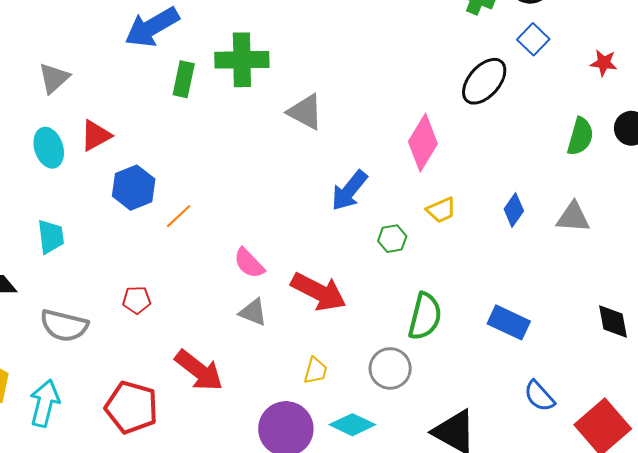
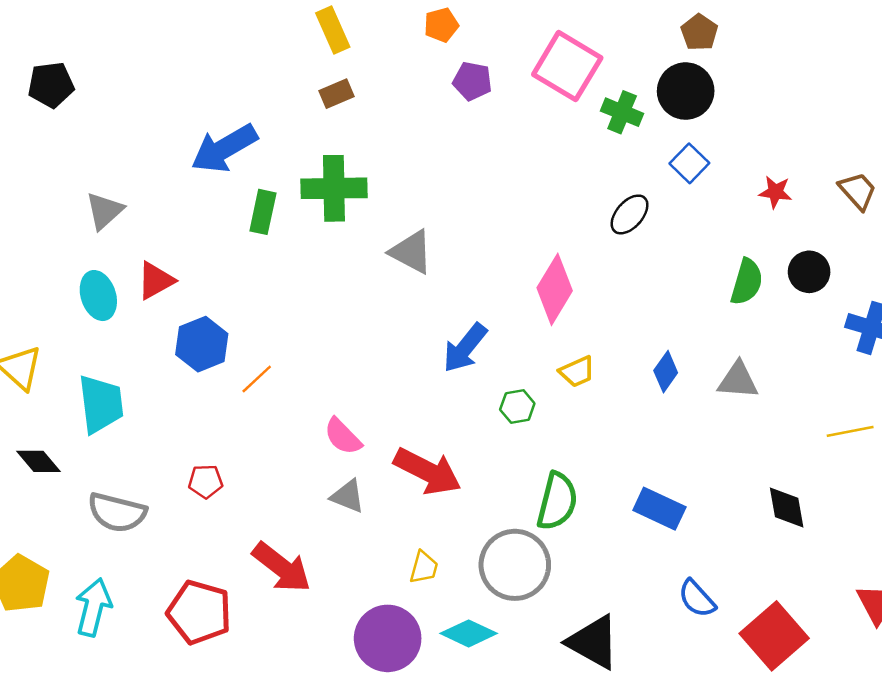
black ellipse: (484, 81) -> (630, 214), size x0.7
cyan trapezoid: (51, 237) -> (101, 404), size x1.4
gray circle: (390, 368) -> (515, 565), size x1.4

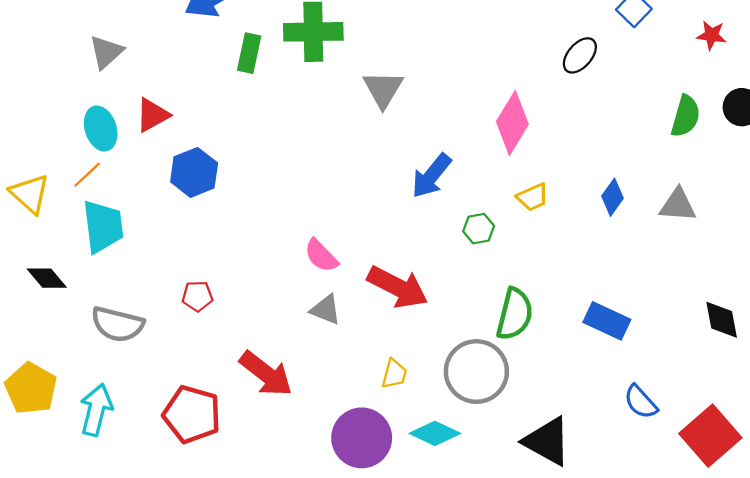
gray triangle: (411, 252) -> (383, 89), turned 33
orange line: (257, 379) -> (87, 175), moved

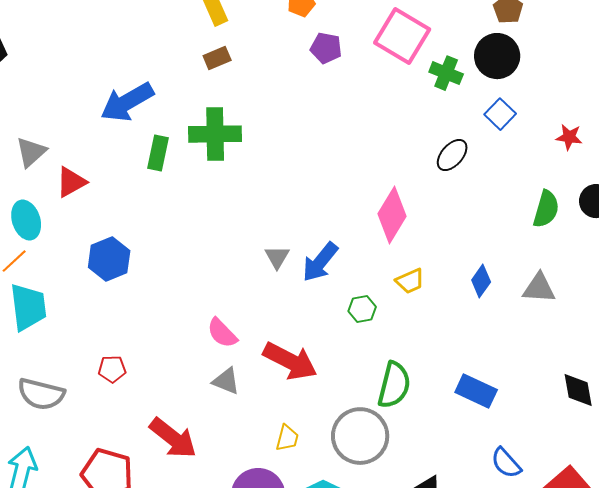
gray triangle: (383, 89) -> (277, 257), moved, size x0.7
red triangle: (152, 115) -> (71, 182), moved

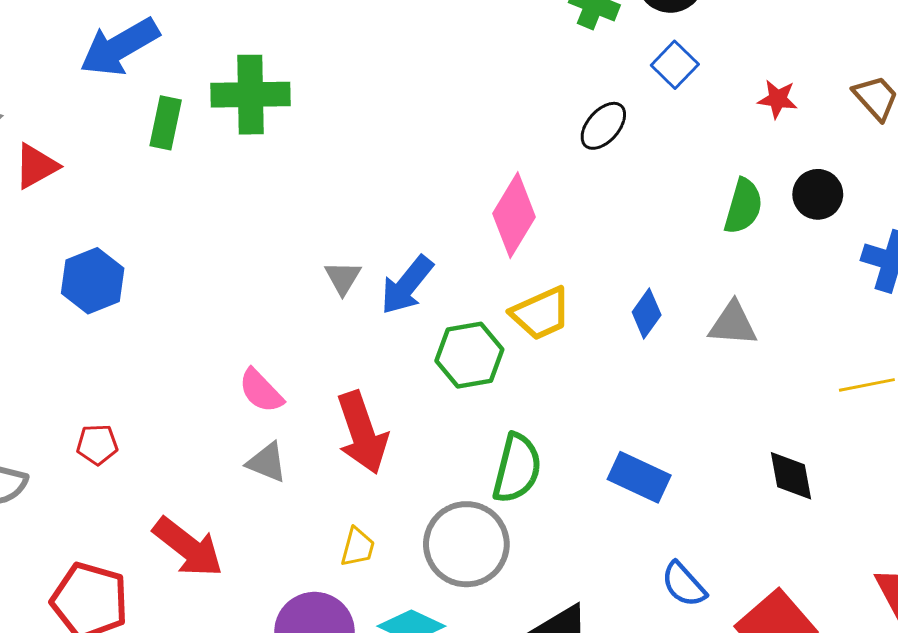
yellow trapezoid: (410, 281) -> (541, 313), size x1.4
green hexagon: (362, 309) -> (469, 355), size x1.6
red arrow: (290, 361) -> (362, 433), turned 44

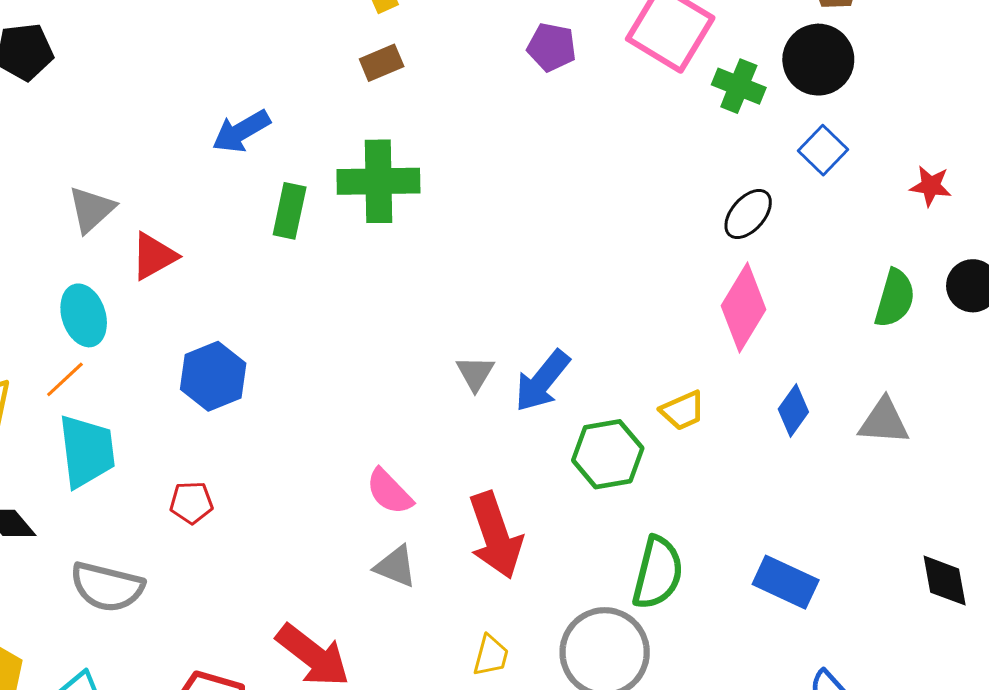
blue arrow: (119, 47) -> (241, 131), size x0.7
pink diamond: (514, 215) -> (743, 308), moved
yellow trapezoid: (541, 313) -> (683, 411), size x0.7
red pentagon: (97, 444) -> (191, 503), moved

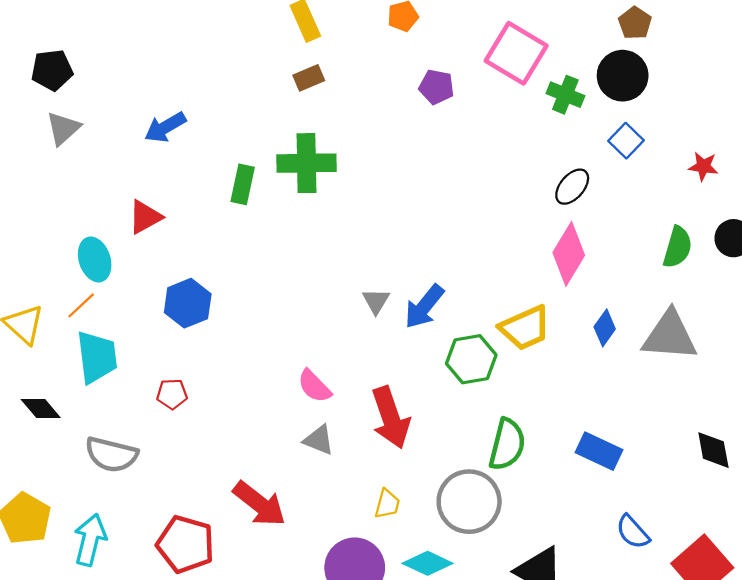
purple pentagon: (552, 47) -> (437, 87), moved
blue arrow: (241, 131) -> (165, 127), moved
gray triangle: (91, 209) -> (63, 128), moved
yellow trapezoid: (683, 411) -> (525, 328), size x1.6
gray triangle: (884, 421) -> (670, 336), size x1.5

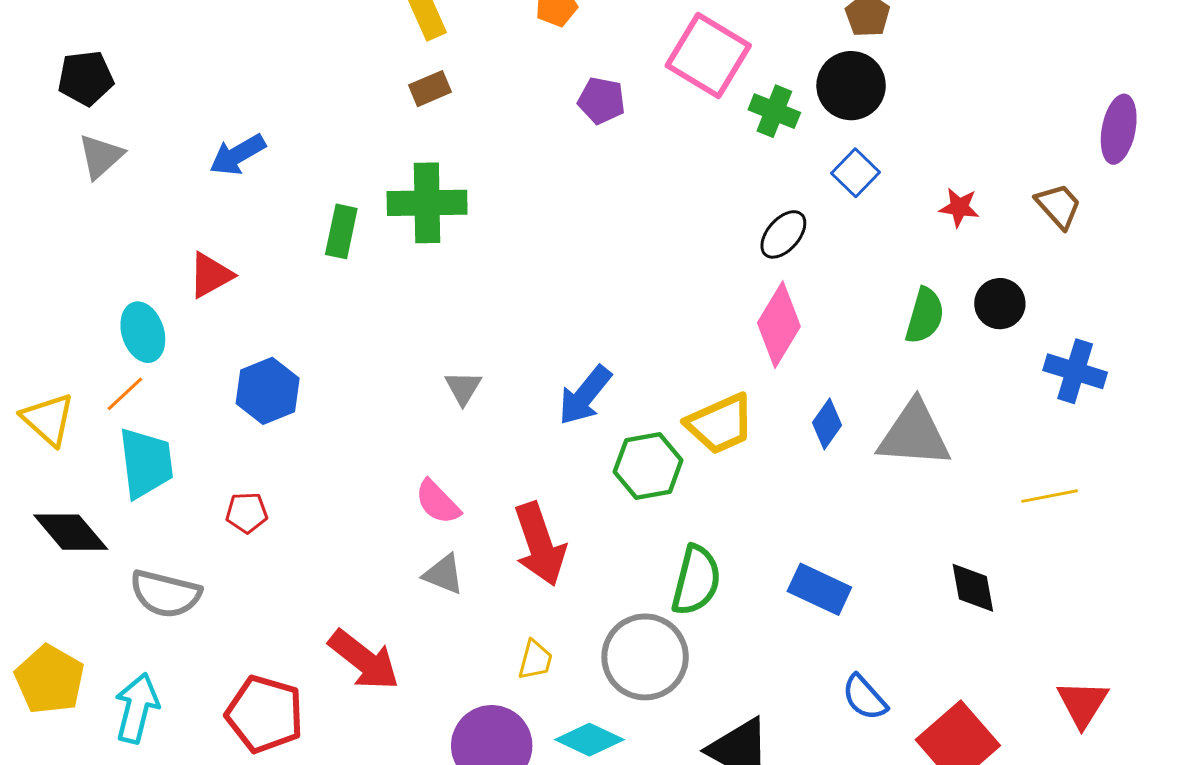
gray triangle: (376, 301) -> (463, 388), moved
black diamond: (41, 409) -> (71, 532), size x1.4

